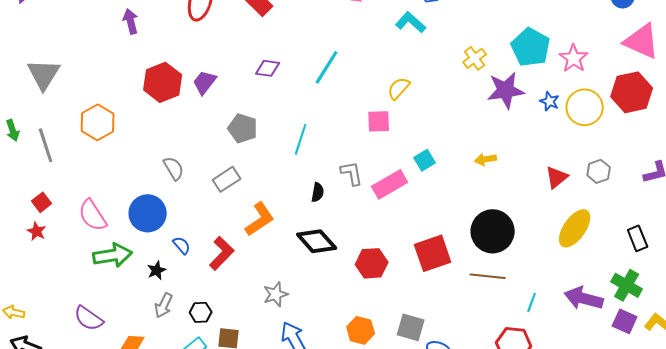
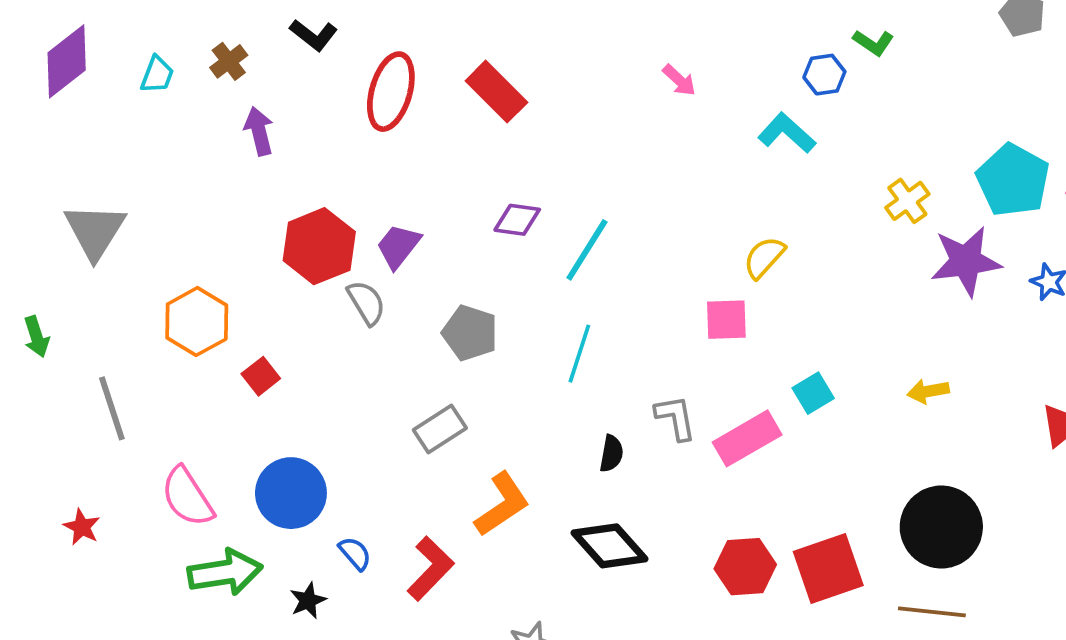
cyan line: (327, 67) -> (587, 250), moved
gray line: (46, 145) -> (112, 408), moved
gray semicircle: (174, 168) -> (366, 303), moved
red square: (42, 202) -> (261, 376), moved
red hexagon: (372, 263) -> (745, 567), moved

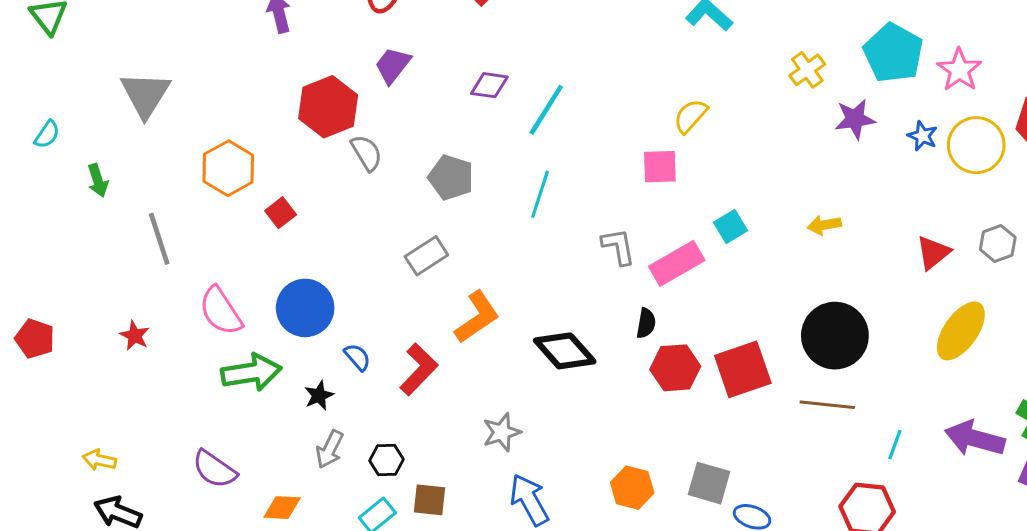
purple trapezoid: (398, 246) -> (393, 65), moved
purple star: (966, 261) -> (855, 119), size x0.7
black semicircle: (611, 454) -> (646, 323), moved

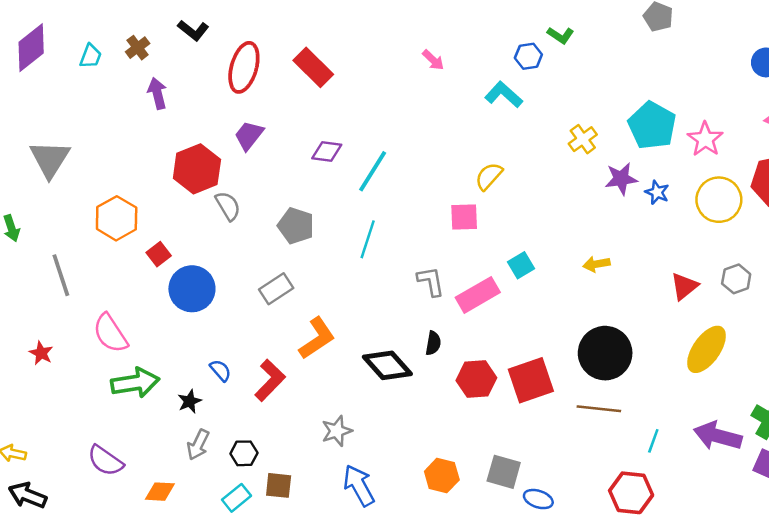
blue star: (922, 136) -> (657, 192), moved
blue circle: (305, 308) -> (192, 289), moved
black semicircle: (646, 323) -> (433, 343), moved

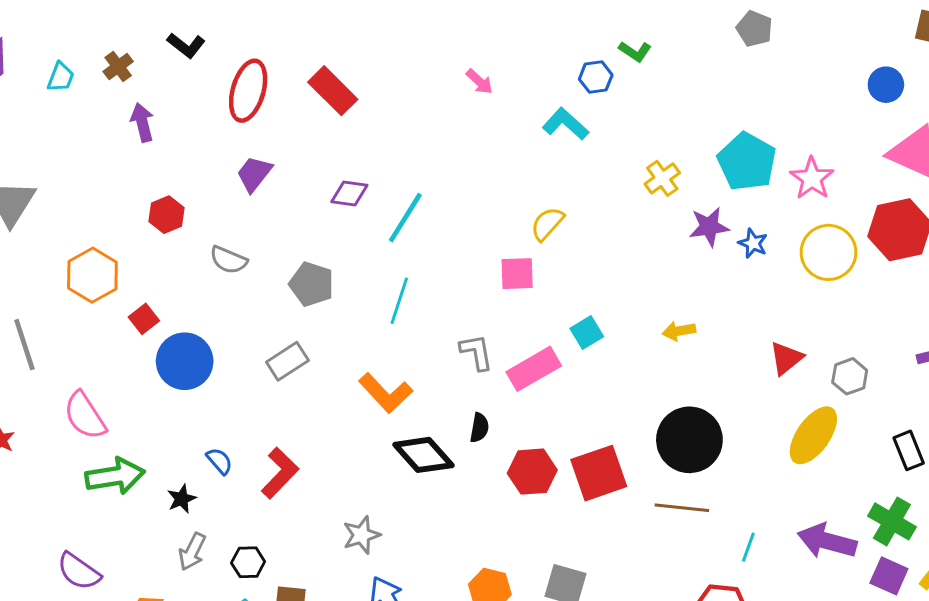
red hexagon: (197, 169) -> (166, 215), moved, size x0.6
gray semicircle: (228, 206) -> (228, 260), turned 144
gray hexagon: (736, 279) -> (850, 376), moved
orange L-shape: (317, 338) -> (386, 393), moved, turned 81

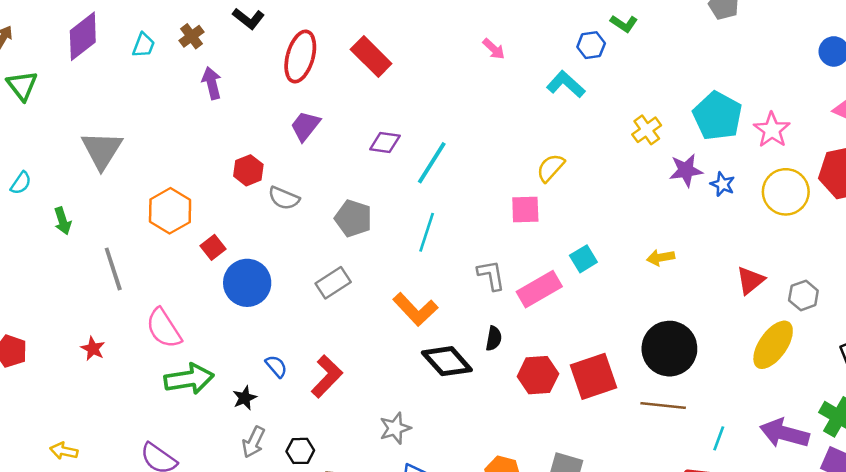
red hexagon: (166, 215) -> (248, 170), moved

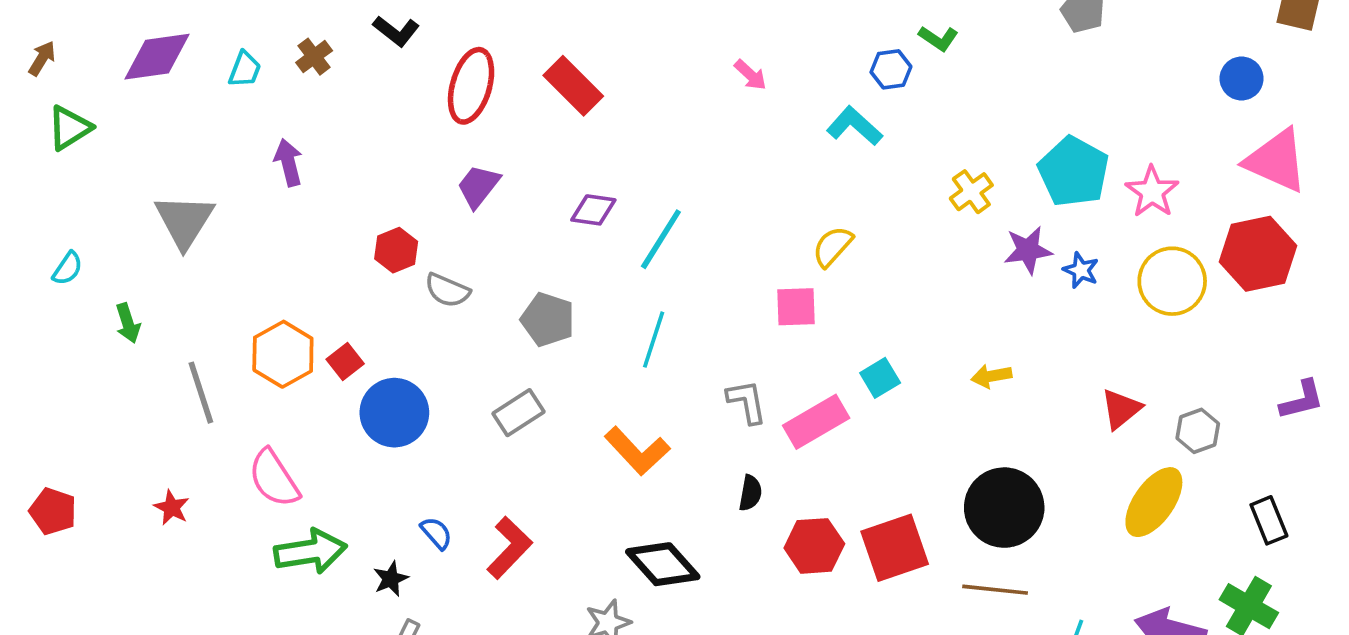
purple diamond: (83, 36) -> (157, 57), turned 30
purple arrow: (212, 83) -> (288, 162), moved
green triangle: (22, 86) -> (69, 128), turned 36
orange hexagon: (170, 211) -> (283, 354), moved
black diamond: (447, 361) -> (663, 564), moved

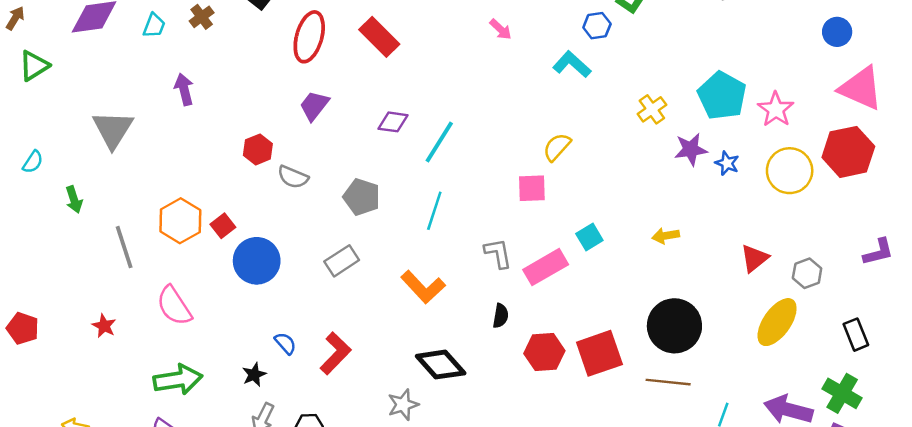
green arrow: (310, 551) -> (178, 380), moved

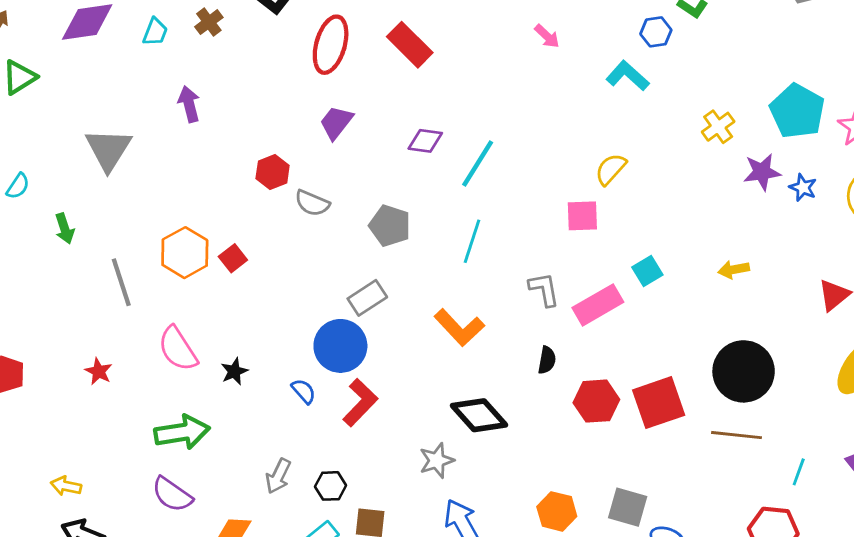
blue circle: (257, 261) -> (340, 346), moved
black star: (254, 375) -> (234, 371), moved

